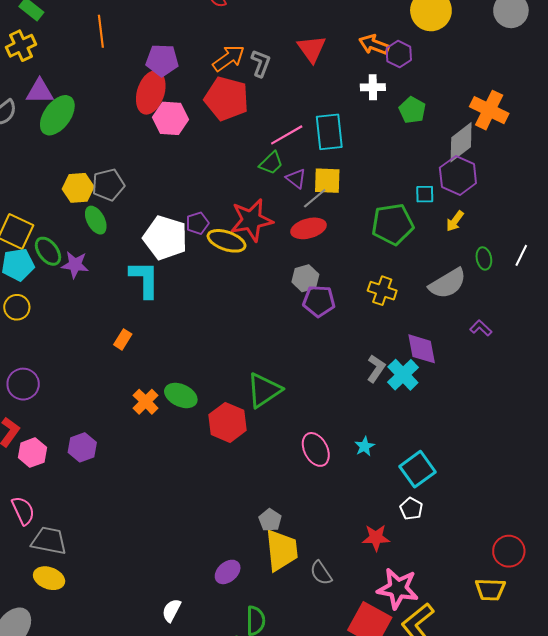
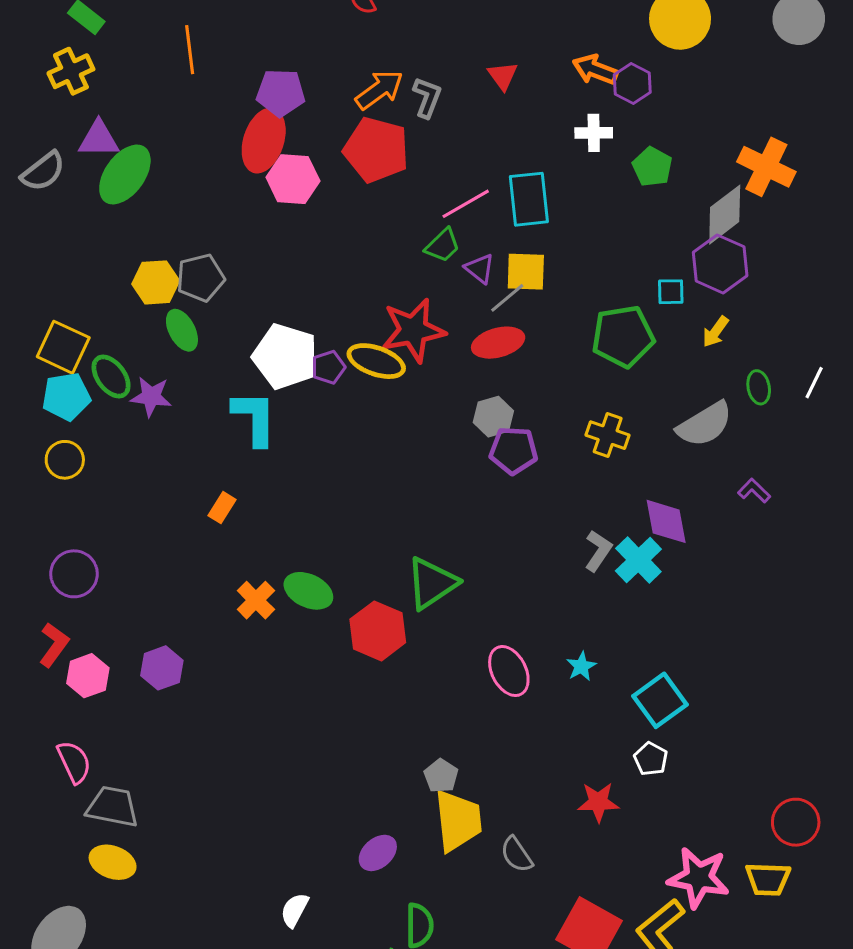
red triangle: (312, 49) -> (503, 76), size x0.7
purple pentagon: (197, 223) -> (328, 367), moved
pink star: (398, 589) -> (699, 878), moved

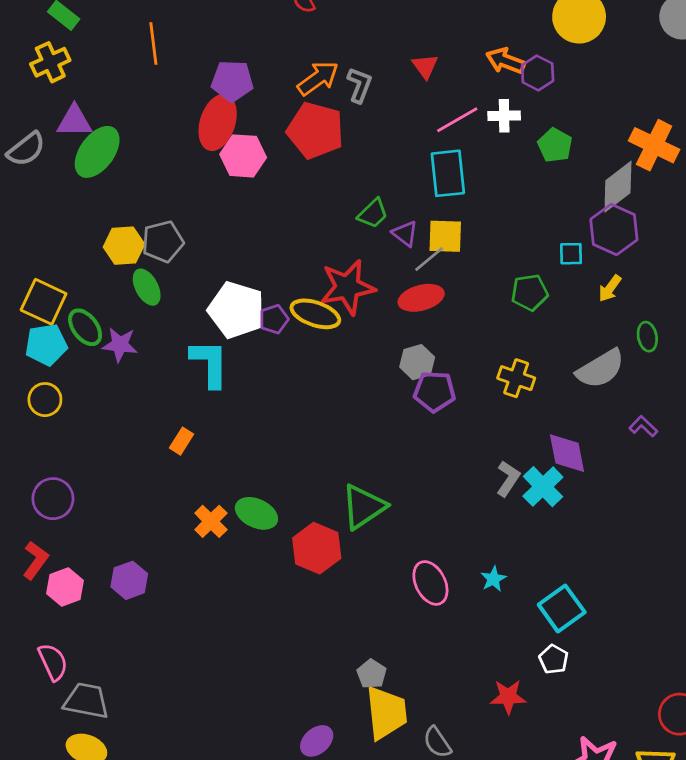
pink line: (466, 204) -> (457, 120), moved
green pentagon: (623, 336) -> (530, 292), size x0.7

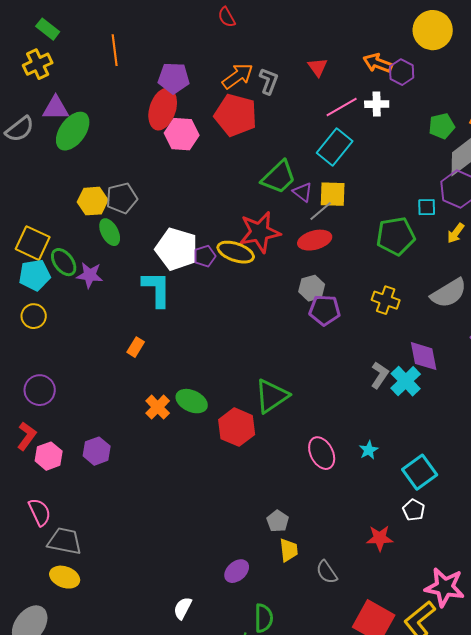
green pentagon: (555, 145) -> (442, 126), moved, turned 30
cyan rectangle: (448, 173) -> (335, 147), turned 45
green trapezoid: (373, 213) -> (279, 177), size x1.5
green pentagon: (530, 292) -> (396, 236), size x1.4
yellow trapezoid: (386, 713) -> (289, 550), size x0.6

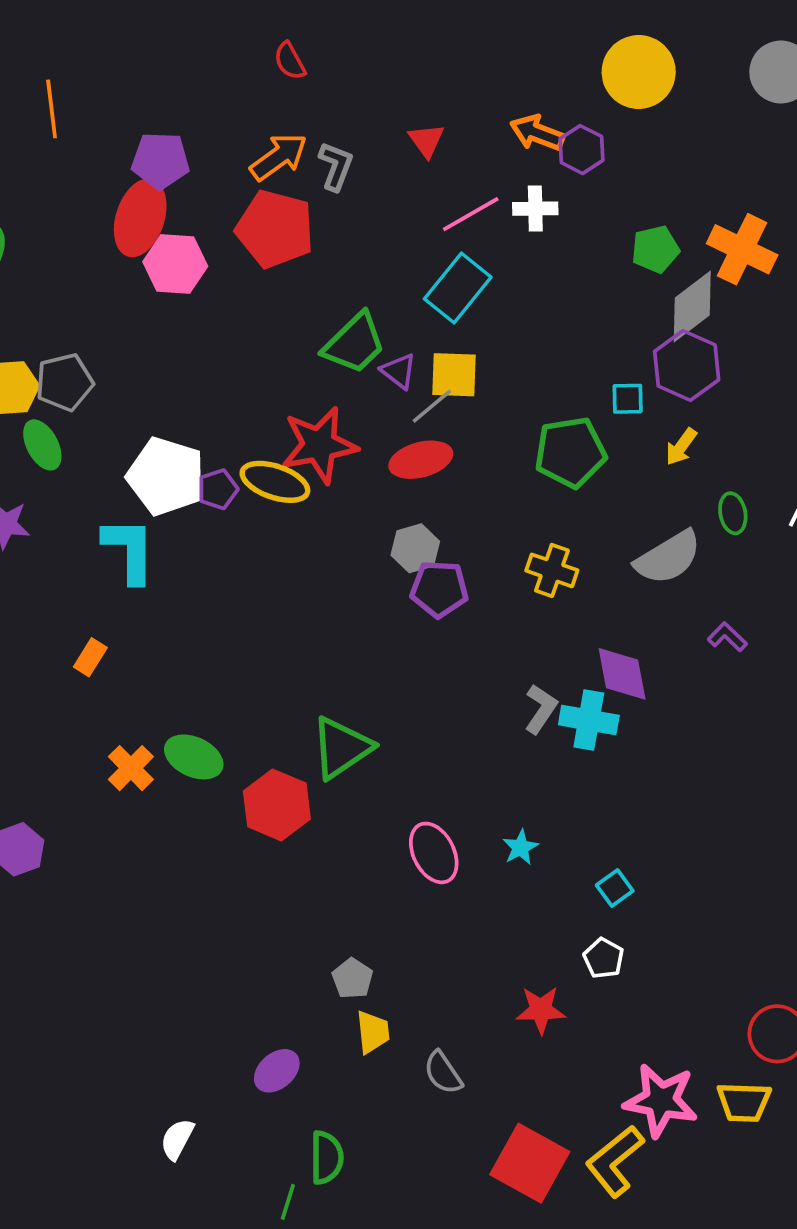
red semicircle: (227, 17) -> (290, 61), moved
cyan cross: (406, 381) -> (589, 720), turned -36
cyan square: (420, 472) -> (615, 888), size x0.6

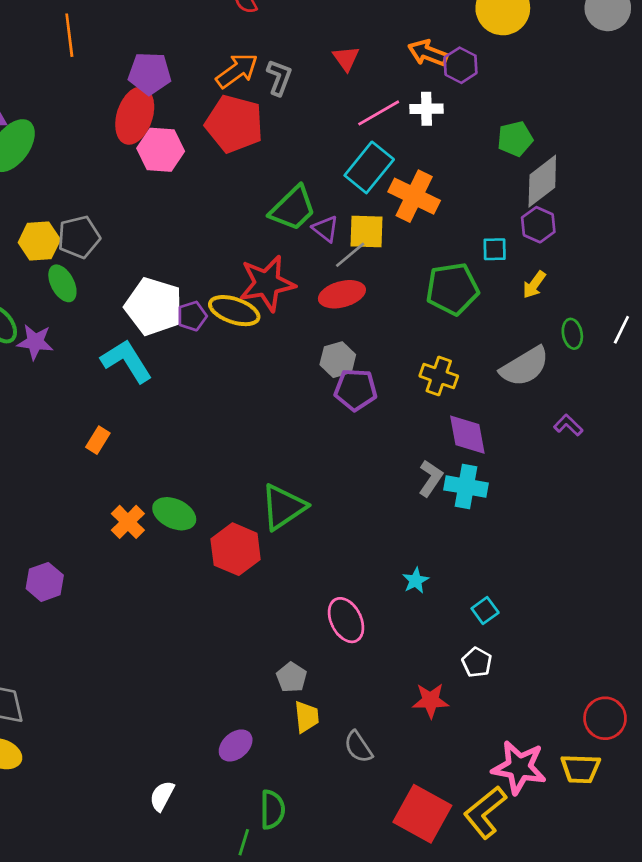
orange cross: (742, 249) -> (414, 196), moved
purple hexagon: (687, 366) -> (538, 225), size x0.7
cyan L-shape: (129, 550) -> (127, 361), turned -32
purple diamond: (622, 674) -> (467, 435), moved
pink ellipse: (434, 853) -> (346, 620), moved

